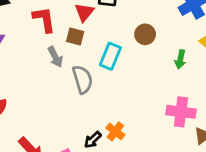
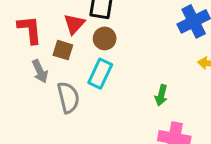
brown circle: (145, 34) -> (105, 38), moved
green arrow: (180, 59) -> (161, 95), moved

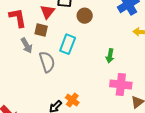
brown circle: (105, 38) -> (85, 16), moved

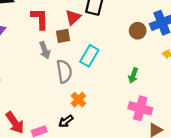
brown circle: (85, 16) -> (138, 31), moved
brown square: (41, 30) -> (63, 36), turned -32
orange cross: (72, 100) -> (78, 100), moved

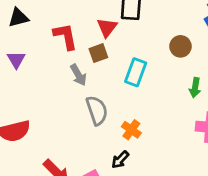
brown circle: (138, 31) -> (181, 46), moved
gray semicircle: (64, 71) -> (97, 110), moved

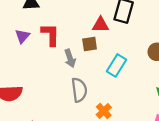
red triangle: (107, 27) -> (101, 25), turned 42
red L-shape: (65, 36) -> (50, 35), moved

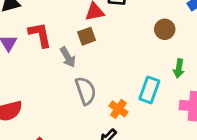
cyan rectangle: (116, 65) -> (149, 90), moved

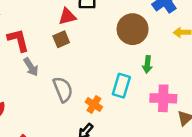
brown circle: (165, 29) -> (133, 29), size x1.6
gray arrow: (68, 57) -> (31, 67), moved

